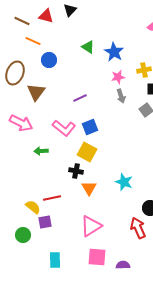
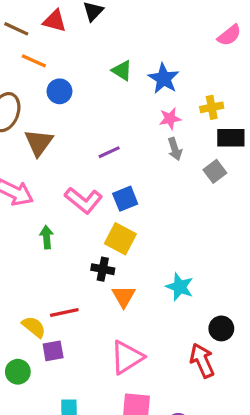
green arrow: (41, 151) -> (47, 237), turned 88

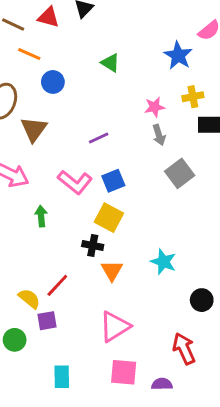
blue star: (164, 78) -> (178, 55), moved
gray square: (215, 171) -> (180, 173), moved, size x1.4
red line: (64, 312) -> (57, 285), turned -35
red arrow: (202, 361) -> (184, 349), moved

